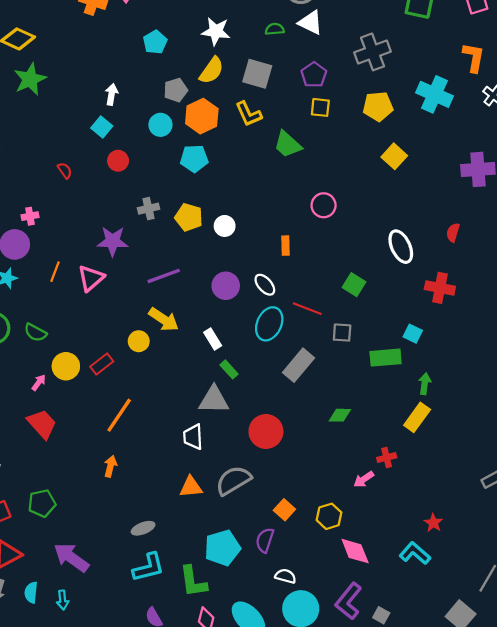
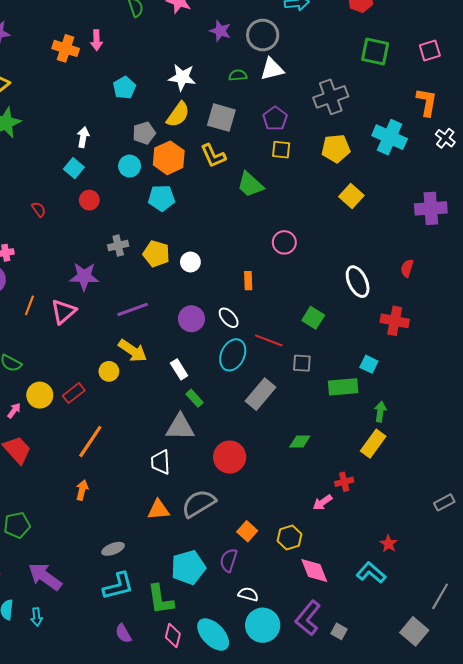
white triangle: (311, 23) -> (272, 69), turned -40

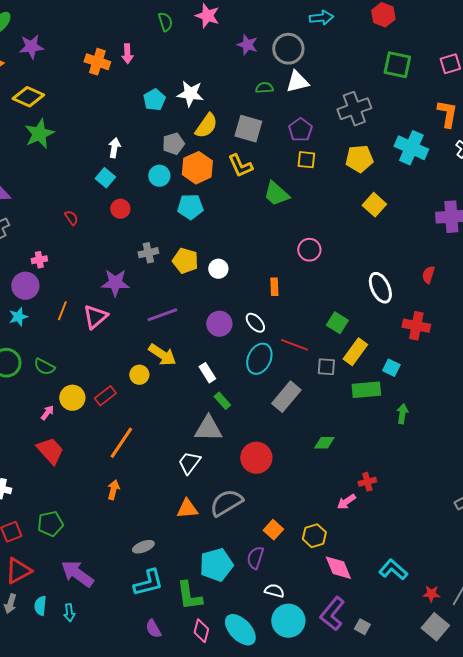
white star: (182, 77) -> (190, 94), moved
yellow rectangle: (373, 444) -> (355, 352), moved
white trapezoid: (160, 462) -> (189, 463), turned 40
red star: (389, 544) -> (431, 594), moved, turned -30

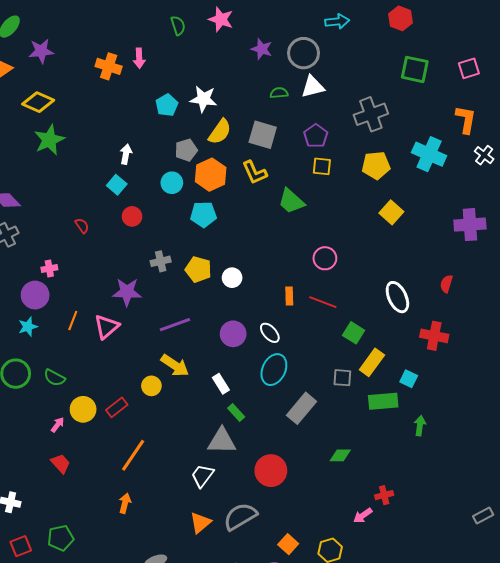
red line: (294, 345) -> (323, 302), moved
red trapezoid: (50, 451) -> (61, 463), size x0.7
orange triangle: (187, 509) -> (200, 523), turned -35

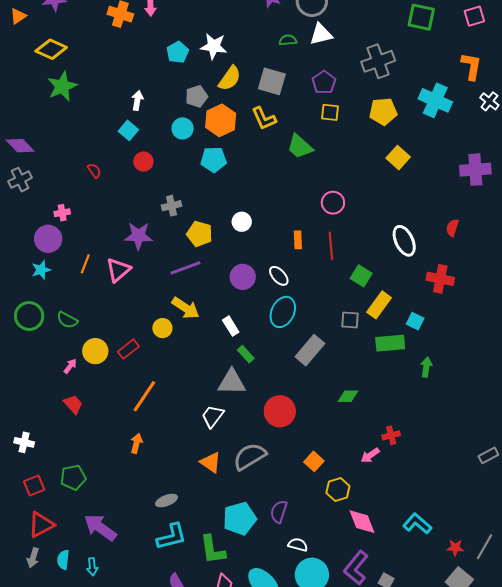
yellow pentagon: (198, 269) -> (200, 234), moved
red line: (323, 302) -> (331, 246), turned 64
orange triangle: (200, 523) -> (211, 462), turned -45
orange square: (288, 544) -> (314, 461), moved

